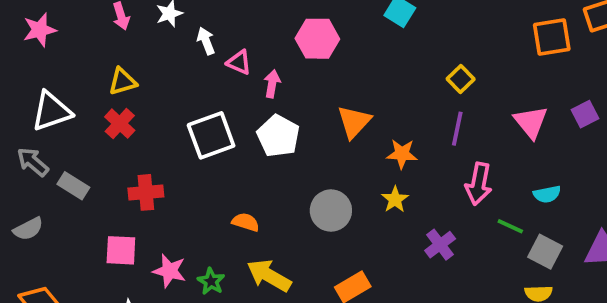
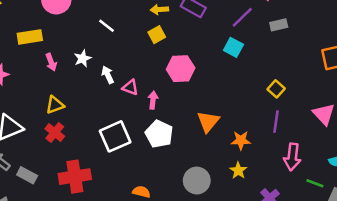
red cross: (146, 192) -> (75, 177), size x1.4

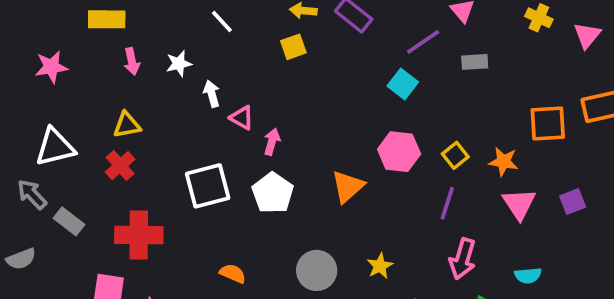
pink hexagon: (181, 69) -> (399, 152), moved
orange star: (241, 140) -> (503, 161), moved

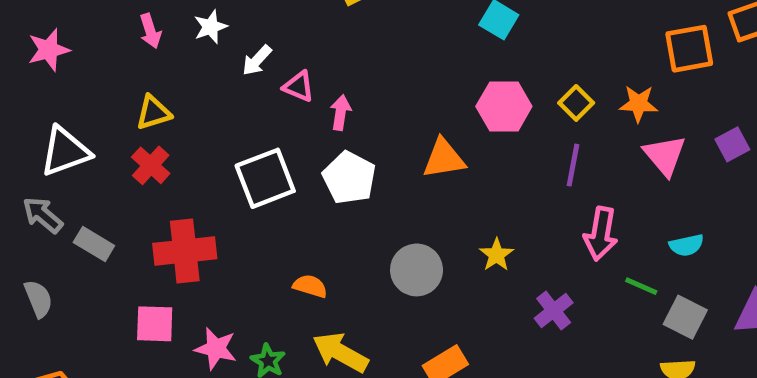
white arrow: (212, 94) -> (257, 60), turned -115
orange triangle: (348, 187) -> (444, 159), turned 39
gray semicircle: (21, 259) -> (38, 299), turned -84

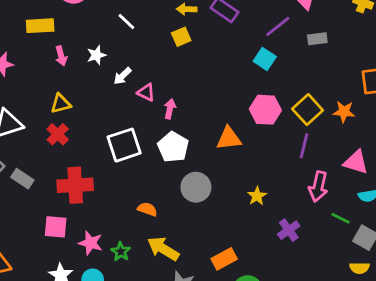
yellow square: (576, 103) -> (308, 110), size x1.5
pink triangle: (665, 155) -> (356, 162), moved, turned -36
gray circle: (417, 270) -> (196, 187), moved

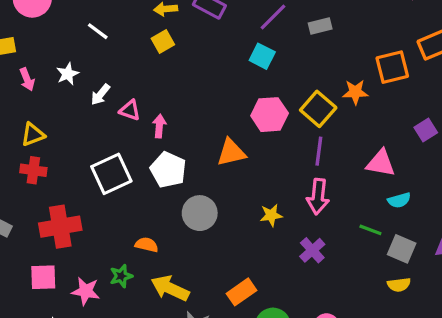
orange star: (344, 112) -> (355, 92), moved
red cross: (58, 134) -> (33, 170), turned -30
pink arrow: (318, 187) -> (318, 197), moved
yellow star: (257, 196) -> (271, 215), turned 30
green star: (121, 252) -> (121, 276), moved, turned 30

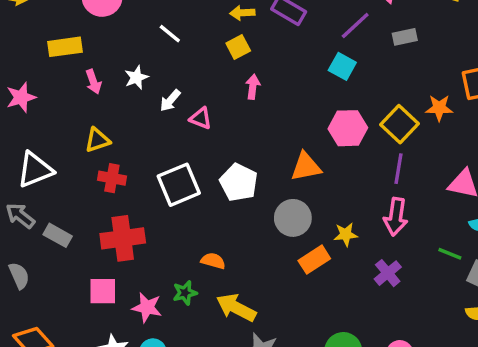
pink arrow: (159, 126) -> (253, 87), moved
red cross: (33, 170) -> (112, 178), moved
gray circle: (200, 213) -> (293, 218), moved
orange rectangle: (242, 292) -> (314, 260), moved

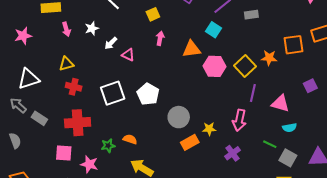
orange triangle: (306, 167) -> (192, 49), moved
purple line: (398, 169) -> (253, 93), moved
green star: (185, 293) -> (108, 146), moved

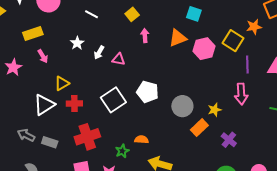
pink arrow: (66, 29) -> (43, 56), moved
white triangle: (29, 79) -> (44, 105), moved
purple cross: (232, 153) -> (229, 140), moved

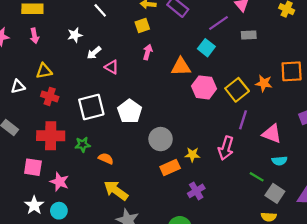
white triangle: (44, 105) -> (18, 87), size x0.6
green star: (122, 151) -> (83, 145), moved

